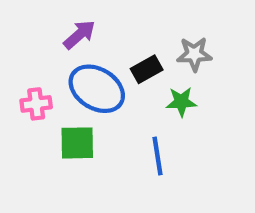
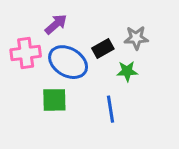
pink cross: (36, 104) -> (26, 53), moved, size x1.4

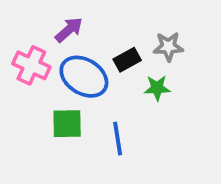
pink cross: (26, 53) -> (31, 65), turned 32
blue line: (110, 109) -> (118, 139), moved

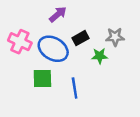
purple arrow: (69, 30) -> (58, 14), moved
gray star: (168, 47) -> (115, 37), moved

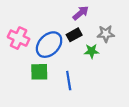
purple arrow: (58, 14) -> (81, 13), moved
blue ellipse: (53, 49) -> (49, 45), turned -76

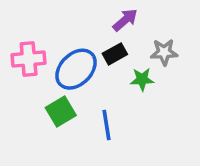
pink cross: (19, 38) -> (29, 59), turned -30
green square: (39, 72) -> (61, 111), turned -30

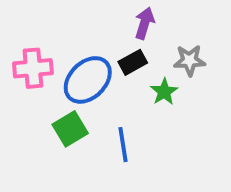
purple arrow: (125, 20) -> (145, 23), turned -32
green star: (142, 79) -> (164, 92), turned -30

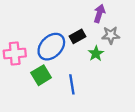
purple arrow: (145, 23) -> (99, 13), moved
pink cross: (33, 68) -> (15, 53), moved

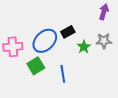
purple arrow: (99, 13) -> (104, 12), moved
gray star: (111, 35) -> (104, 41), moved

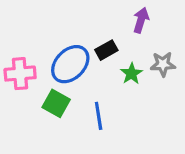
purple arrow: (104, 12) -> (141, 20), moved
green square: (36, 66) -> (56, 103), turned -30

